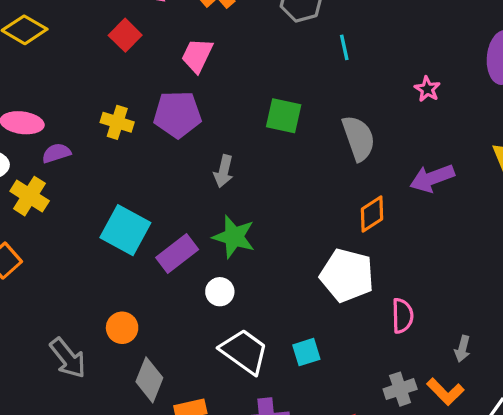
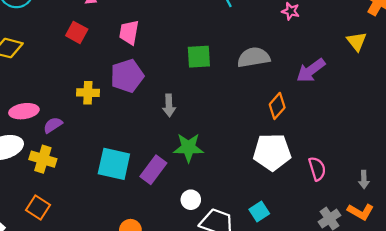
gray semicircle: (359, 138) -> (254, 57), turned -64
white circle: (220, 292) -> (191, 200), moved

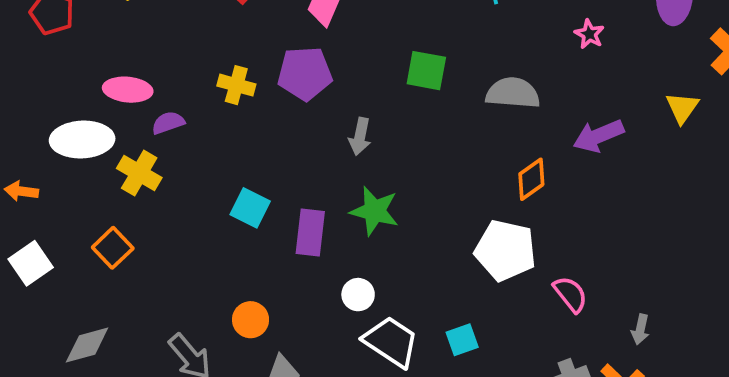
cyan square: (114, 164) -> (250, 208), size x0.7
pink semicircle: (317, 169) -> (570, 294), turned -35
purple rectangle: (153, 170) -> (310, 232), turned -44

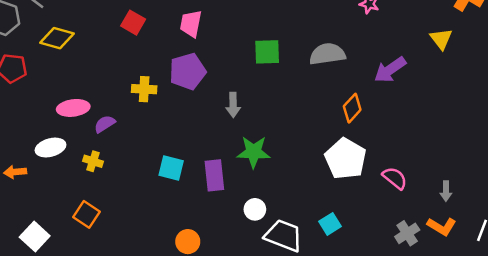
white ellipse: (82, 140) -> (50, 148), size x0.7
yellow cross: (139, 173) -> (93, 161), size x0.7
orange arrow: (21, 191) -> (15, 172), moved
white pentagon: (505, 250) -> (345, 159), turned 30

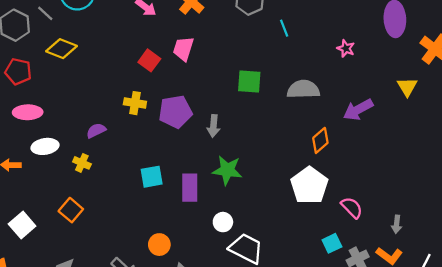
red square: (133, 23) -> (149, 60), moved
purple pentagon: (188, 71) -> (175, 112), moved
pink ellipse: (73, 108) -> (28, 112), moved
cyan square: (171, 168) -> (152, 177), turned -30
cyan square: (330, 224) -> (332, 243), moved

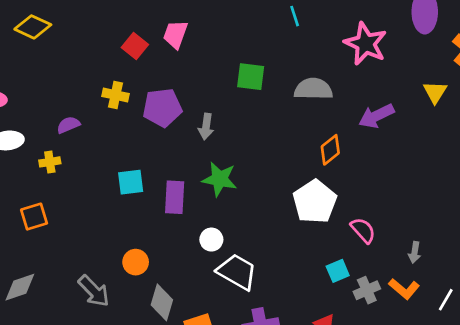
pink star: (346, 48) -> (366, 44), size x2.0
yellow cross: (82, 163) -> (50, 162), turned -36
orange square: (71, 210) -> (34, 217), turned 30

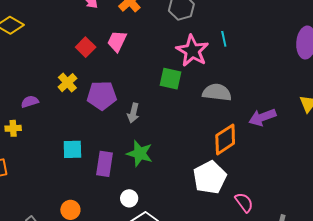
cyan line: (295, 16) -> (224, 39), moved
pink star: (366, 44) -> (192, 51), moved
yellow cross: (115, 95) -> (67, 83), turned 30
orange diamond: (330, 150) -> (225, 139), size x1.4

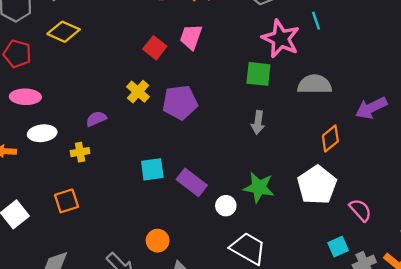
gray arrow: (133, 113) -> (258, 122), moved
orange diamond: (225, 139) -> (330, 139), size x0.7
green star: (140, 154) -> (259, 188), moved
purple rectangle: (105, 164) -> (192, 182), turned -55
white circle: (129, 198) -> (226, 206), moved

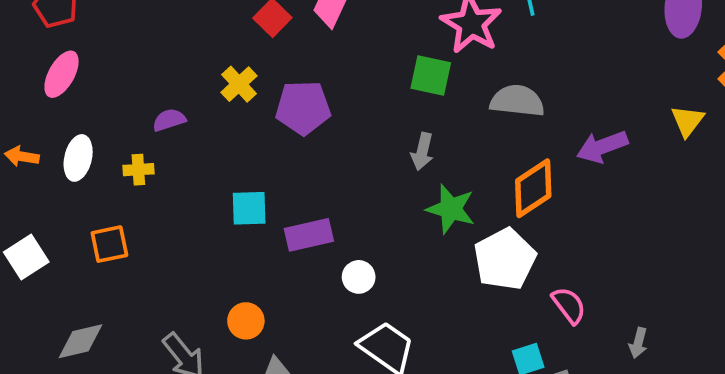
pink ellipse: (25, 97) -> (62, 74), turned -68
white ellipse: (42, 133) -> (78, 158), moved, turned -76
orange diamond: (330, 139) -> (533, 188), size x1.4
purple rectangle: (192, 182) -> (309, 235), turned -56
green star: (259, 188) -> (451, 209), moved

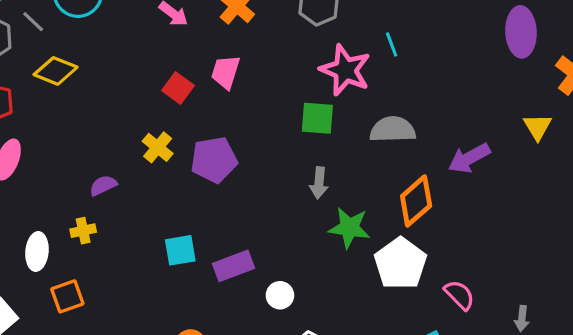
white ellipse: (78, 158) -> (37, 252), moved

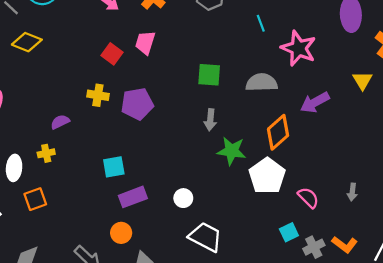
pink star: (345, 70) -> (299, 48), moved
yellow cross: (158, 147) -> (98, 95), turned -30
purple rectangle: (233, 266) -> (133, 197), moved
gray arrow: (522, 318) -> (352, 192), moved

